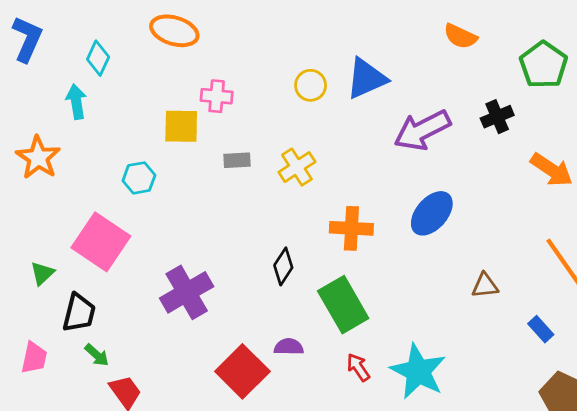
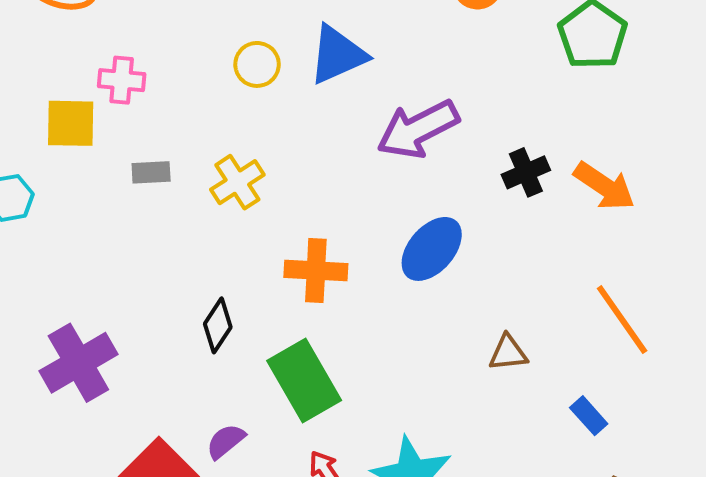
black cross: (497, 117) -> (526, 172), moved
purple semicircle: (289, 347) -> (226, 441), turned -40

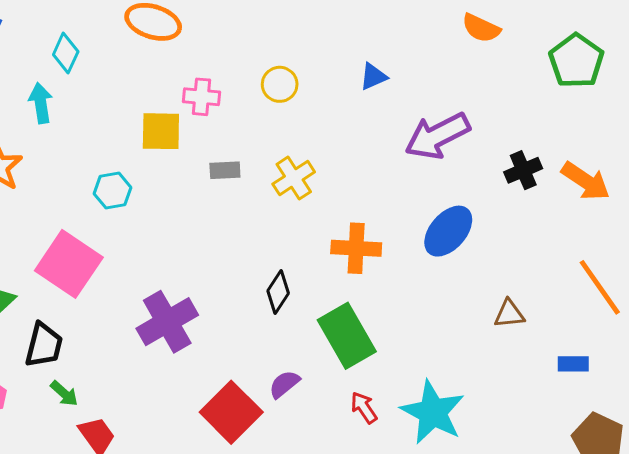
blue triangle: (337, 55) -> (373, 77), size x0.6
yellow circle: (257, 64) -> (280, 84), moved
blue rectangle: (589, 416) -> (573, 364), turned -48

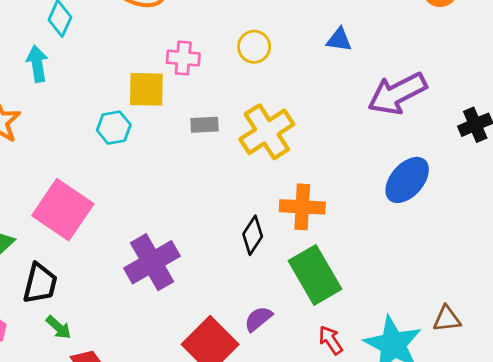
blue triangle: (373, 77) -> (339, 40), turned 32
yellow cross: (294, 178) -> (267, 132), size x1.4
cyan hexagon: (113, 191) -> (114, 128), moved
orange cross: (356, 248) -> (302, 207), moved
brown triangle: (509, 314) -> (447, 319), moved

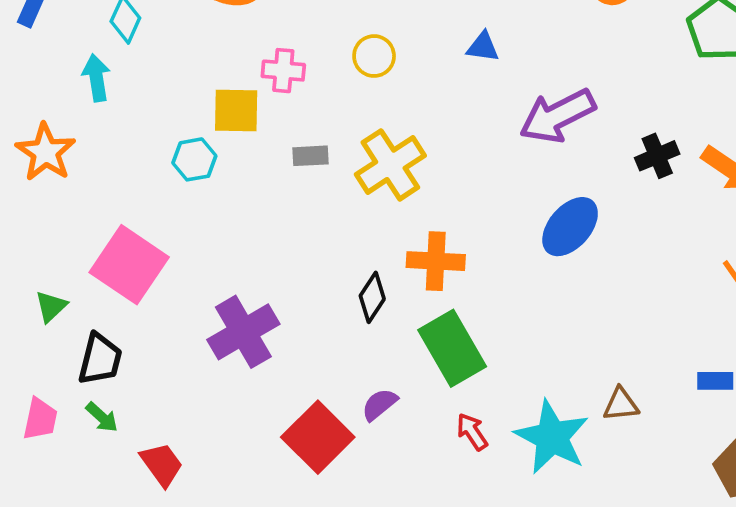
green arrow: (59, 327) -> (102, 417), moved

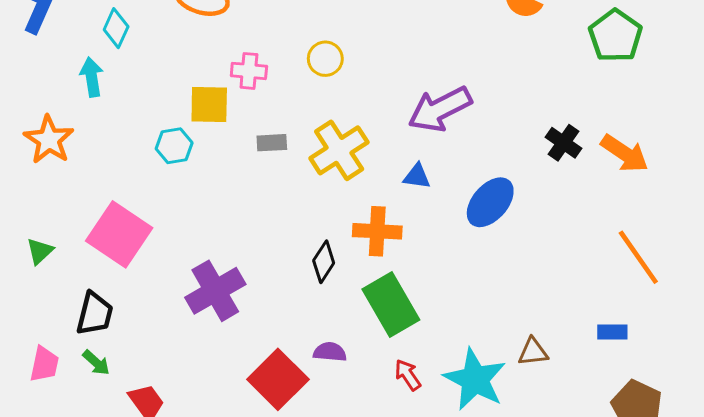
blue triangle: (483, 47) -> (417, 176), moved
purple arrow: (557, 116) -> (440, 109), moved
black cross: (657, 156) -> (564, 143), turned -32
green triangle: (51, 306) -> (40, 251), moved
purple semicircle: (379, 404) -> (330, 352), turned 44

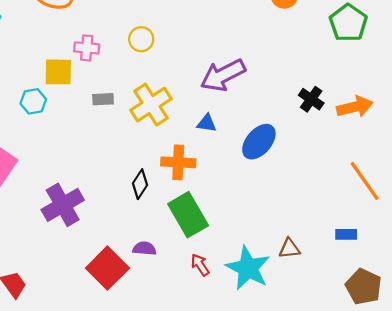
orange arrow: (625, 153) -> (355, 107), turned -48

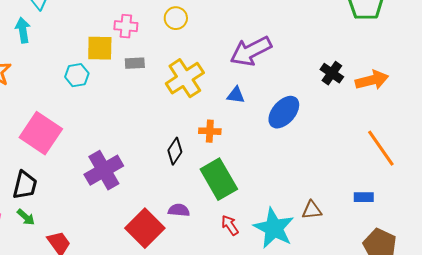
gray rectangle: (103, 99) -> (135, 63), moved
orange cross: (178, 162) -> (210, 131), size x0.7

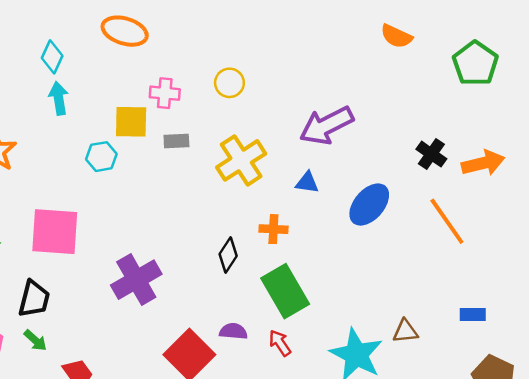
cyan arrow: (23, 30) -> (59, 98), moved
pink square: (41, 133) -> (55, 232), turned -30
orange line: (381, 148) -> (447, 221), moved
red arrow: (230, 225) -> (280, 343), moved

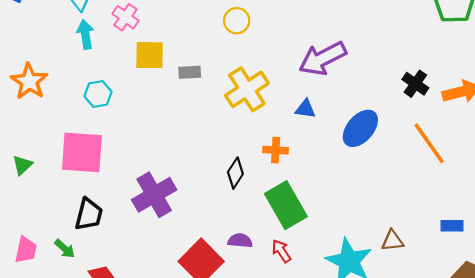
pink cross: (165, 93) -> (125, 17), moved, turned 30
cyan hexagon: (101, 157) -> (98, 94), moved
black trapezoid: (34, 299) -> (89, 214), moved

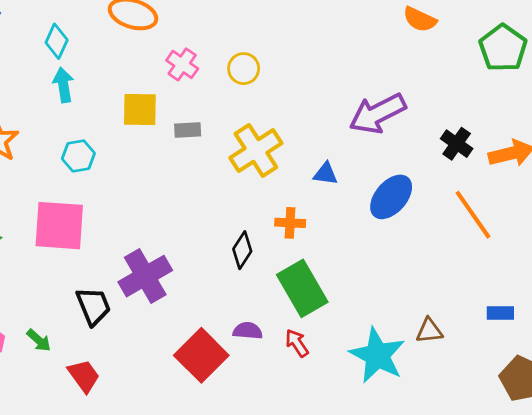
pink cross: (125, 17) -> (182, 64), moved
purple arrow: (323, 58) -> (377, 114), moved
black trapezoid: (89, 214) -> (93, 306), moved, turned -36

